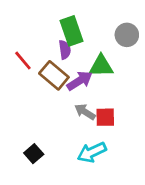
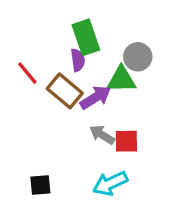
gray circle: (127, 35) -> (138, 57), moved
black square: (34, 154) -> (40, 185), turned 36

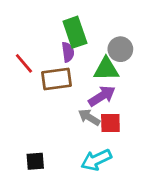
brown rectangle: (65, 91) -> (57, 79), turned -48
purple arrow: (96, 97) -> (102, 96), moved

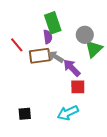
green triangle: (106, 69) -> (94, 49), moved, turned -42
purple arrow: (102, 96) -> (72, 68), turned -102
gray arrow: (89, 117) -> (56, 57), moved

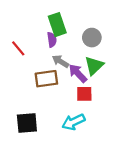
green triangle: (94, 49) -> (94, 66), moved
brown rectangle: (40, 56) -> (46, 79), moved
black square: (25, 114) -> (27, 123), size x1.5

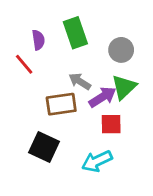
purple semicircle: (52, 40) -> (38, 40), moved
purple arrow: (78, 73) -> (103, 97), turned 102
black square: (27, 123) -> (44, 147), moved, turned 30

